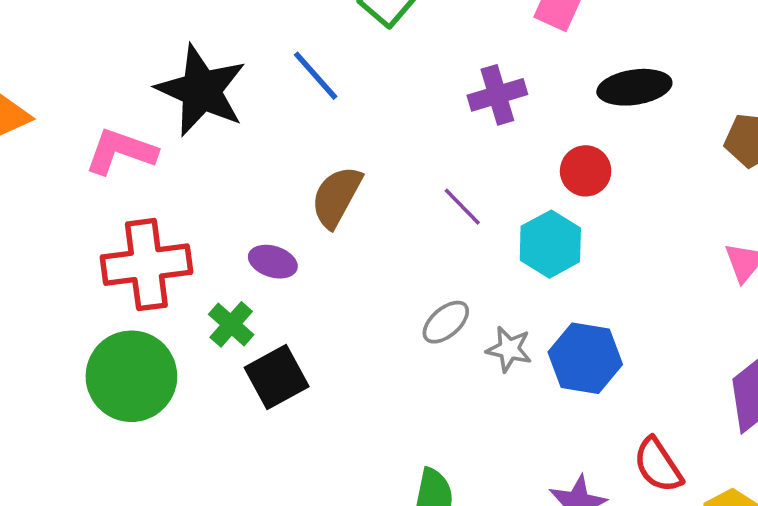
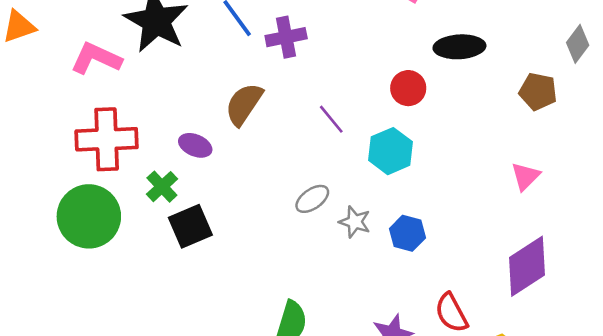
purple cross: (497, 95) -> (286, 37), moved
red circle: (586, 171) -> (408, 88), moved
blue hexagon: (585, 358) -> (407, 233), size x0.7

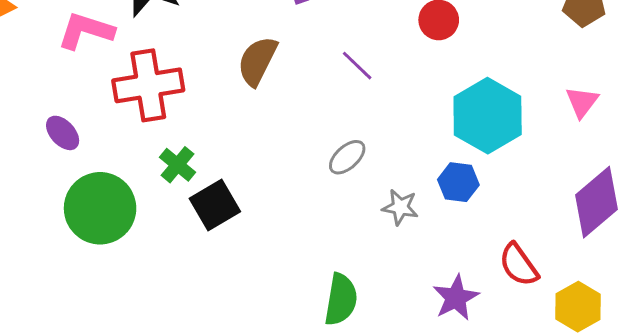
red cross: (107, 139) -> (148, 85), moved
purple ellipse: (195, 145) -> (63, 133), moved, turned 32
cyan hexagon: (390, 151) -> (488, 116), moved, size x1.4
gray star: (355, 222) -> (400, 207), moved

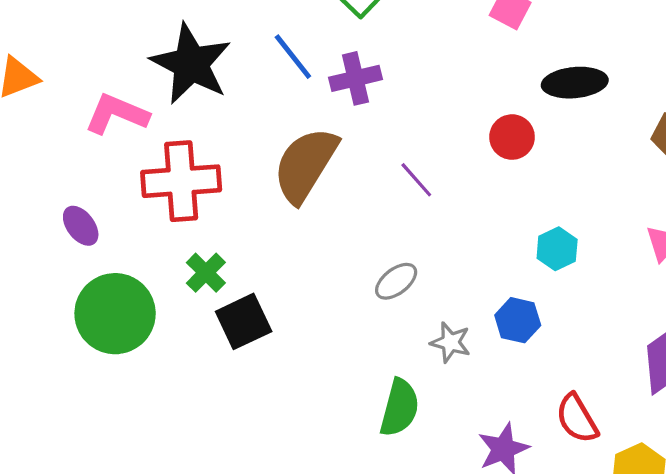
brown semicircle: (257, 61) -> (305, 165), size x1.4
cyan hexagon: (488, 116) -> (557, 249), size x0.5
green semicircle: (341, 299) -> (400, 408), moved

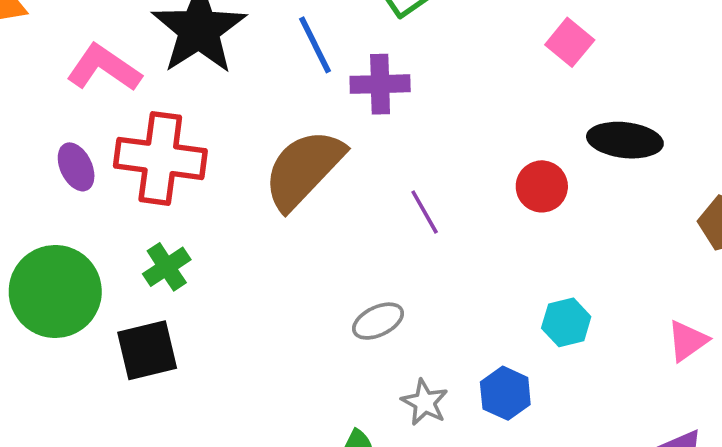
purple ellipse: (81, 226) -> (76, 167), moved
black square: (244, 321) -> (147, 350), moved

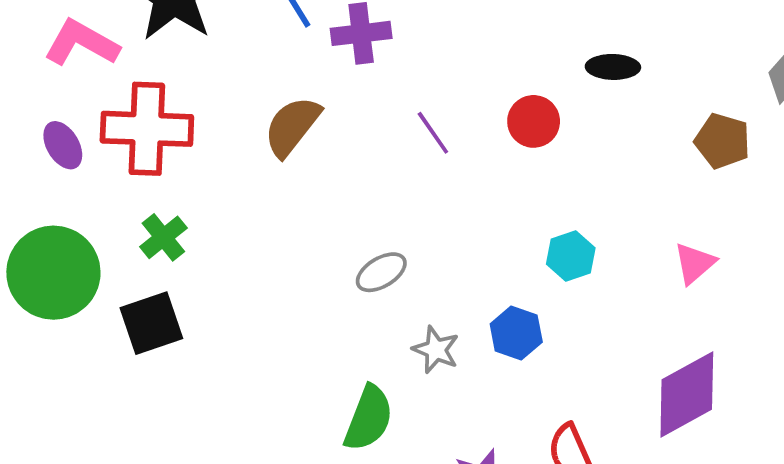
black ellipse: (625, 140) -> (613, 67), size x0.7
brown semicircle: (304, 169) -> (292, 126), size x0.7
purple line: (425, 212) -> (433, 133), moved

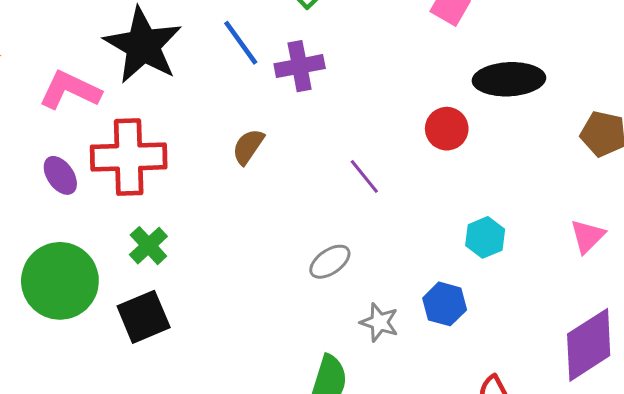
black ellipse: (613, 67) -> (509, 79), size x1.6
brown semicircle: (292, 126) -> (248, 147), size x0.7
purple line: (433, 133) -> (364, 176), moved

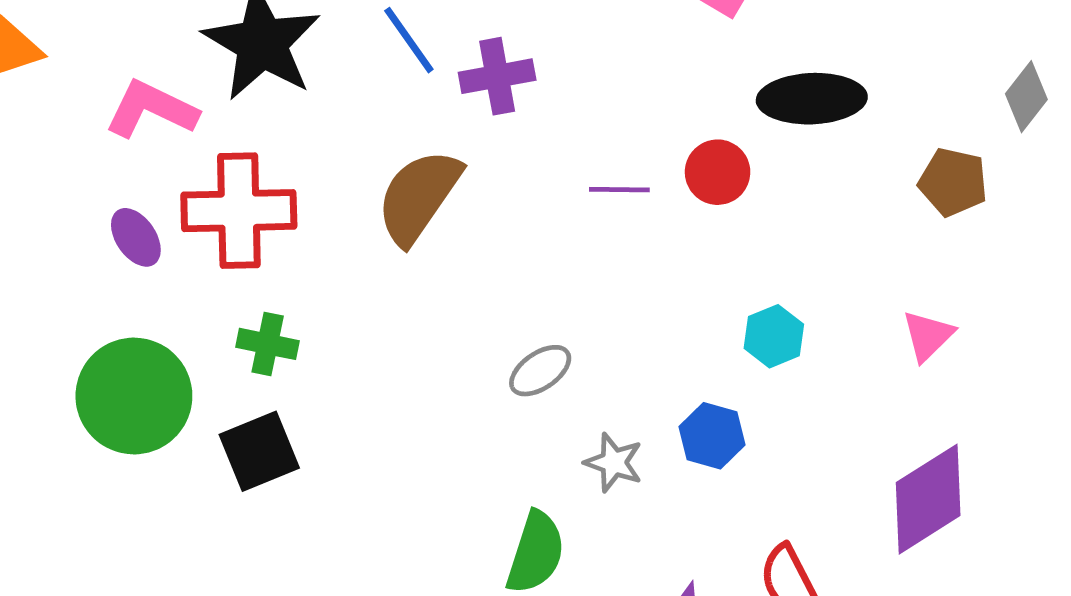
brown semicircle: (248, 147) -> (419, 197), size x1.8
purple line: (364, 176) -> (619, 190), moved, turned -51
green cross: (148, 246) -> (268, 344), turned -36

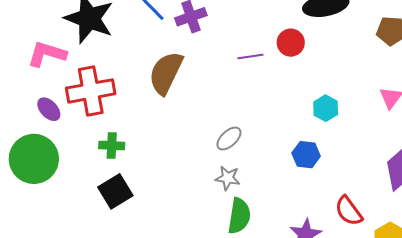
green circle: (134, 396) -> (34, 159), moved
gray star: (614, 463) -> (228, 178), moved

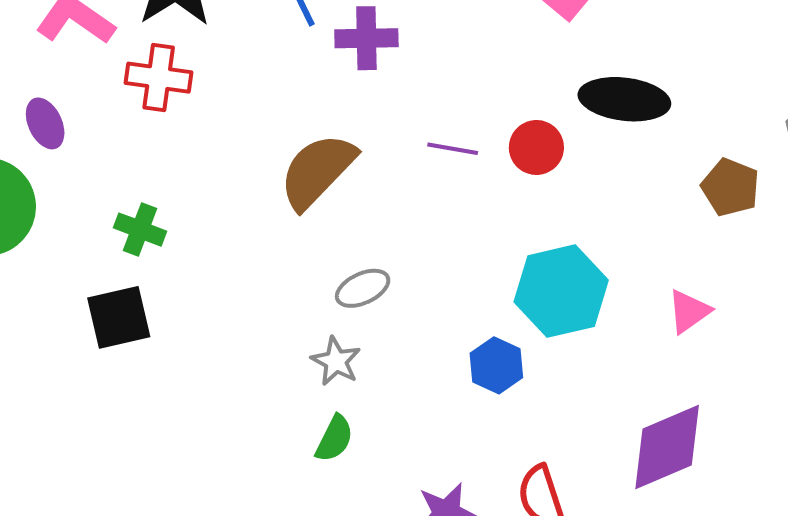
brown semicircle: (166, 73) -> (317, 171), moved
red cross: (91, 91) -> (159, 78), moved, size x0.7
cyan hexagon: (326, 108) -> (561, 291), size x1.8
green semicircle: (239, 216) -> (334, 439), size x0.7

